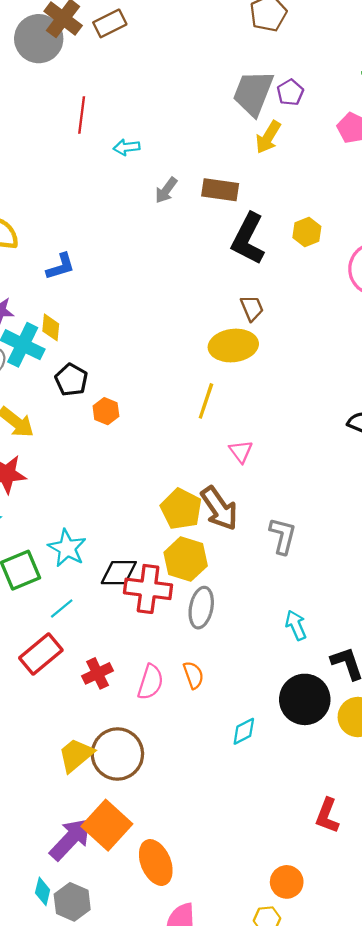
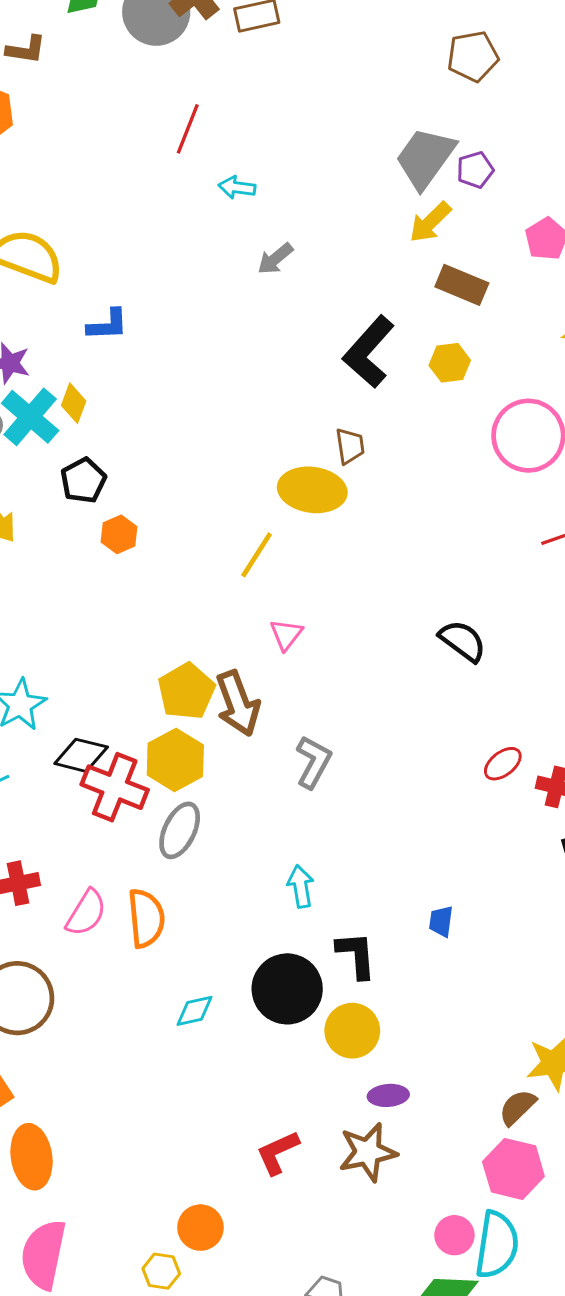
brown rectangle: (220, 190) -> (462, 285), moved
orange semicircle: (193, 675) -> (146, 918), size x1.5
red L-shape: (327, 816) -> (278, 1153), turned 30

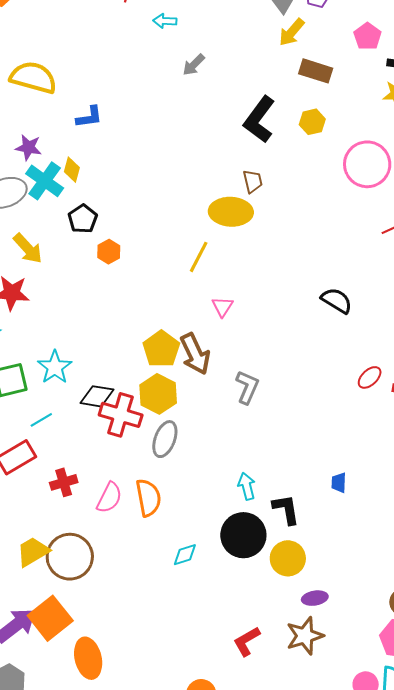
cyan arrow: (301, 886) -> (247, 486), moved

